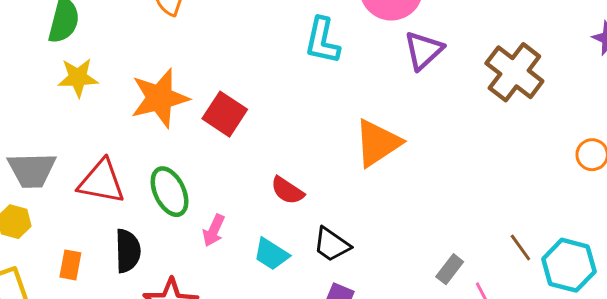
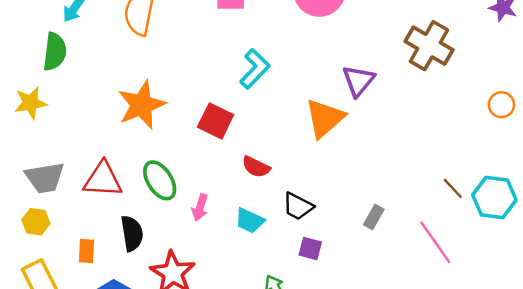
cyan L-shape: (322, 41) -> (255, 69), moved, turned -141
purple triangle: (424, 50) -> (358, 81), moved
yellow star: (78, 78) -> (30, 103), moved
red square: (225, 114) -> (216, 121), moved
gray rectangle: (450, 269) -> (374, 217), moved

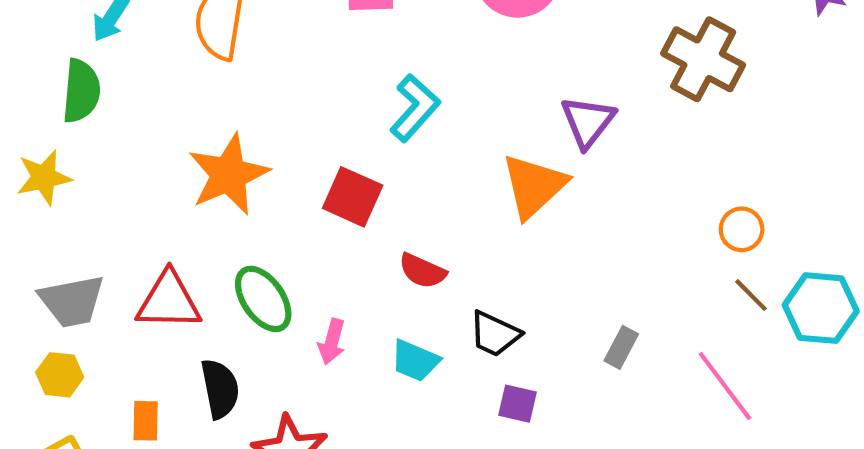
orange circle: (501, 105) -> (742, 229), moved

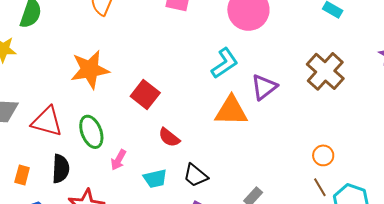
cyan L-shape: (415, 108) -> (225, 63), moved
orange triangle: (534, 186) -> (231, 111), turned 30
cyan trapezoid: (415, 361) -> (155, 179), turned -50

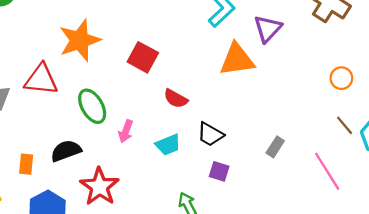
red triangle: (47, 122) -> (41, 80), moved
orange circle: (323, 155) -> (341, 78), moved
black semicircle: (61, 169) -> (66, 151), turned -104

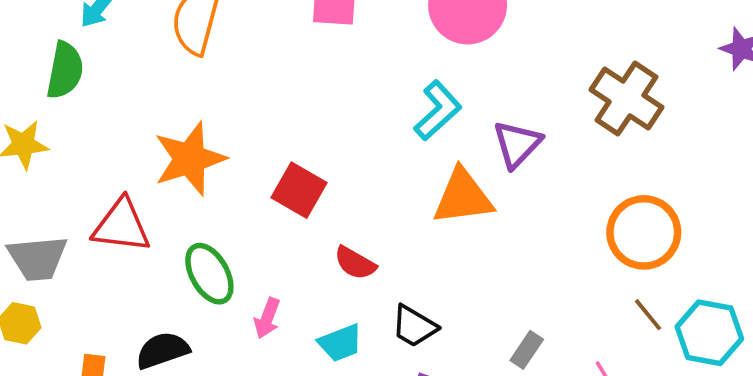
orange circle: (341, 78) -> (644, 232), size x1.8

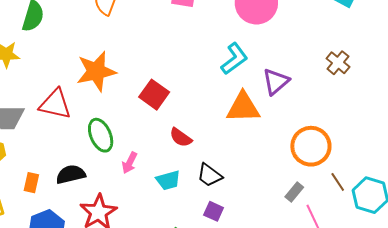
brown cross: (626, 98) -> (338, 63), size x0.6
orange circle: (644, 232) -> (311, 146), moved
gray rectangle: (527, 350) -> (294, 192), moved

